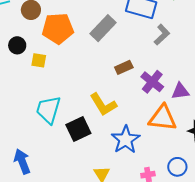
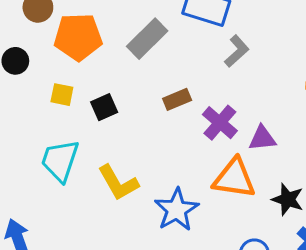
yellow square: (39, 60) -> (62, 95), moved
yellow L-shape: (103, 105) -> (118, 183), moved
black square: (78, 129) -> (104, 107), moved, size x0.7

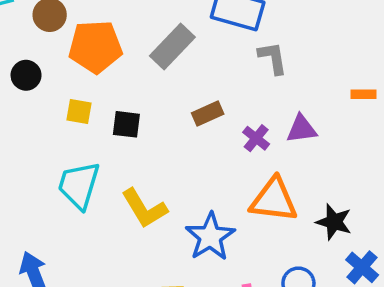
gray L-shape: (237, 51) -> (273, 58), turned -56
black square: (104, 107) -> (126, 124), turned 32
purple cross: (220, 123) -> (256, 138), size x0.7
purple triangle: (262, 138) -> (302, 129), moved

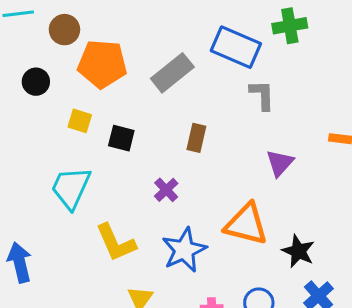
brown rectangle: (208, 114) -> (196, 138), turned -60
purple triangle: (302, 129) -> (280, 163), turned -48
purple cross: (256, 138) -> (166, 190), moved
yellow L-shape: (144, 208) -> (116, 243), moved

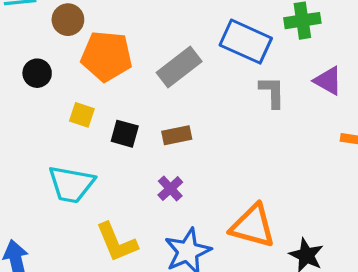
brown rectangle: (196, 138) -> (177, 135), moved, turned 64
purple triangle: (280, 163) -> (328, 81), moved, turned -44
cyan trapezoid: (71, 188) -> (71, 184), turned -105

